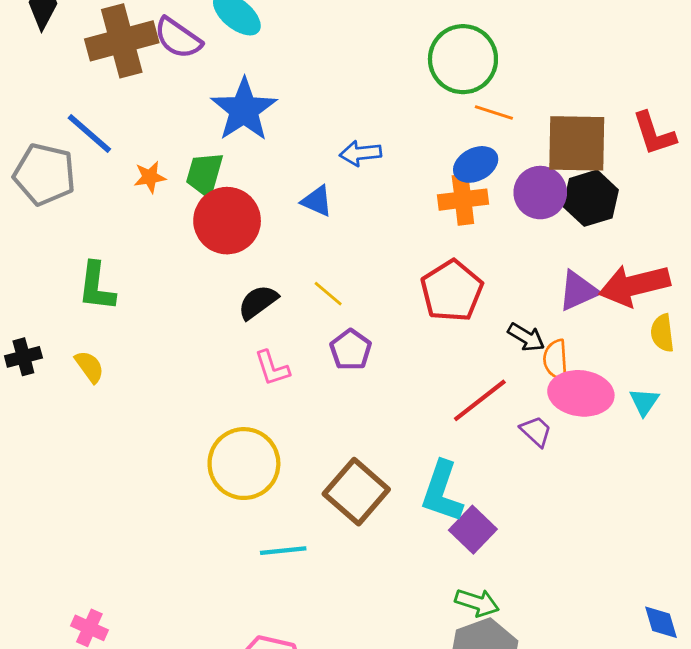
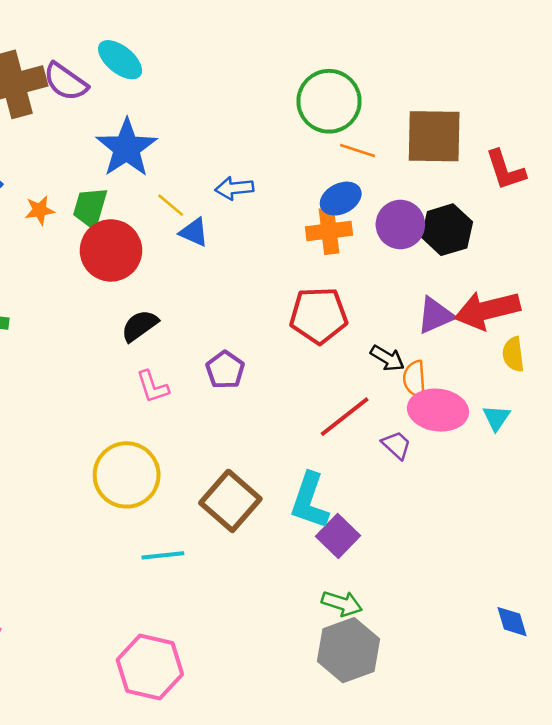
brown square: (577, 143) -> (434, 136), moved
red pentagon: (452, 291) -> (319, 315), turned 30
yellow line: (328, 294) -> (171, 205), moved

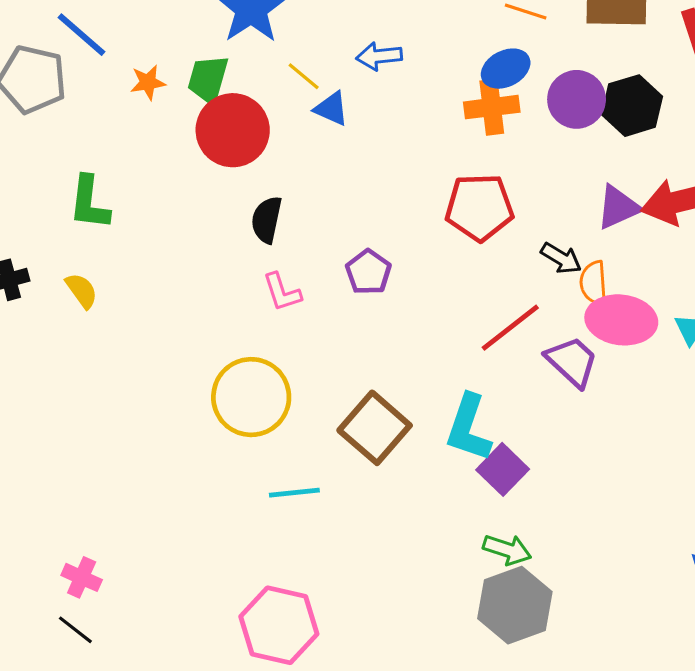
black semicircle: (140, 326) -> (267, 220), turned -42
purple trapezoid: (396, 445) -> (572, 362), size x1.5

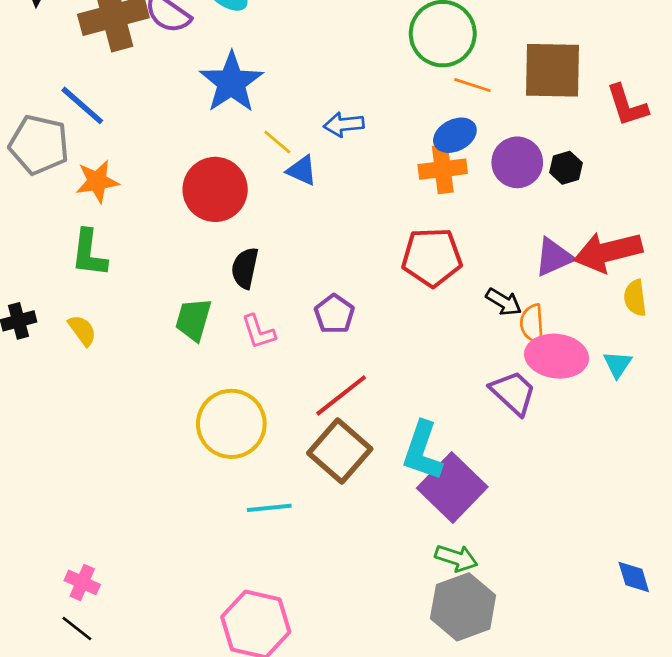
green trapezoid: (208, 79) -> (193, 320), moved
orange star: (148, 82) -> (97, 181), moved, size x1.4
black hexagon: (632, 106) -> (566, 168), size x0.6
red line: (510, 328) -> (341, 395), moved
purple square: (503, 469) -> (452, 488), size x1.5

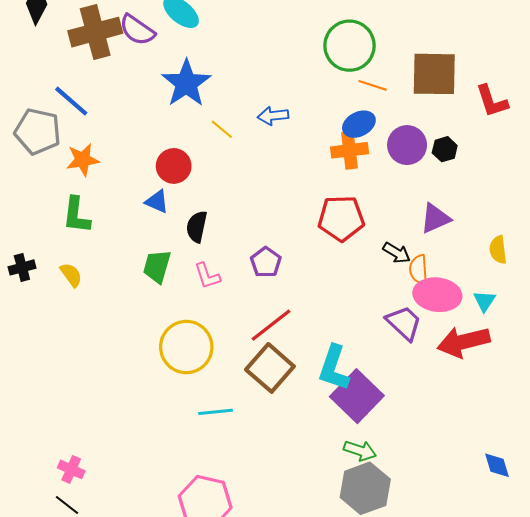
blue triangle: (302, 170) -> (157, 202), moved
red circle: (215, 189) -> (174, 166), size x0.7
red arrow: (608, 252) -> (464, 342), moved

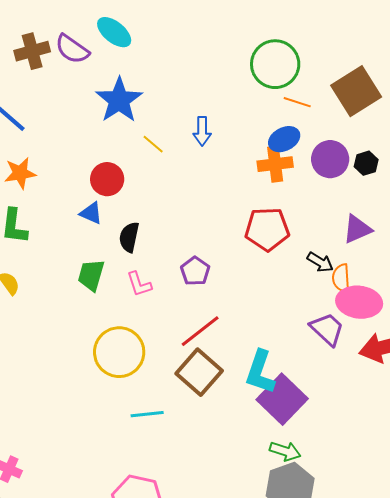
brown cross: (95, 32) -> (32, 51), size x0.7
brown square: (434, 74) -> (356, 91), turned -33
blue arrow: (273, 116) -> (202, 131), turned -84

